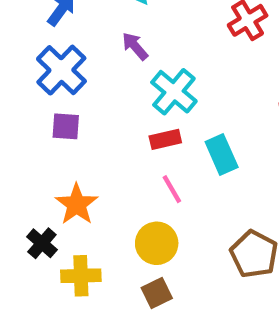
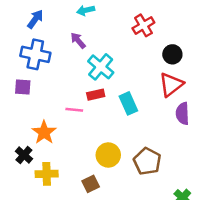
blue cross: (61, 70) -> (35, 54), turned -32
purple square: (66, 126) -> (23, 87), moved
pink line: (172, 189) -> (74, 110), moved, turned -54
yellow circle: (157, 243) -> (108, 155), moved

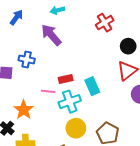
purple arrow: (78, 41) -> (51, 35), size x1.6
blue cross: (35, 54) -> (27, 60), moved, size x0.7
cyan cross: (101, 67) -> (70, 102), moved, turned 30

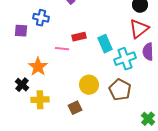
cyan cross: (70, 102) -> (125, 59), moved

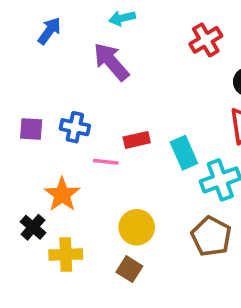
blue cross: (41, 18) -> (75, 127), moved
yellow circle: (89, 85) -> (137, 227), moved
brown square: (75, 108) -> (129, 269), turned -32

